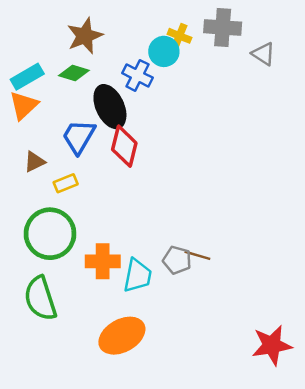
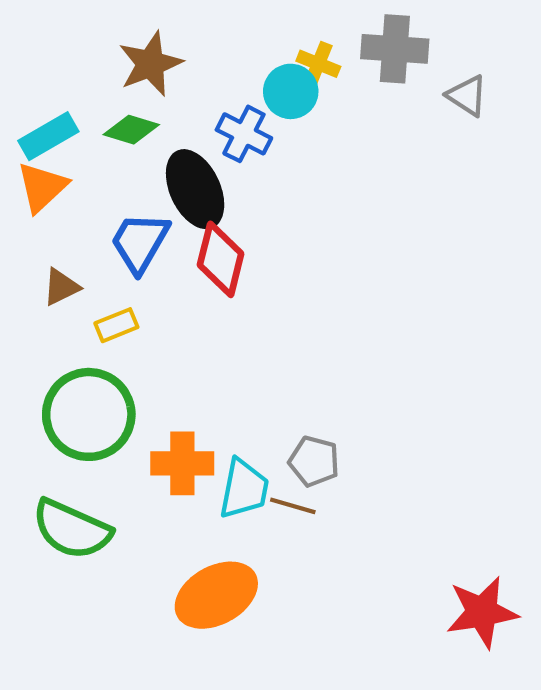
brown line: (197, 255) -> (293, 506), moved
green semicircle: (40, 298) -> (72, 529), turned -48

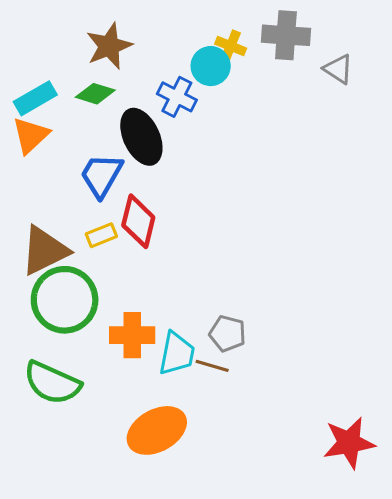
red diamond: (221, 259) -> (138, 221), moved
brown triangle: (61, 287) -> (45, 251), moved, size x1.8
yellow rectangle: (116, 325) -> (101, 235), moved

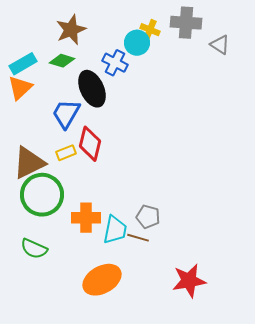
green semicircle: (52, 383) -> (34, 249), size x0.7
red star: (349, 443) -> (189, 281), moved

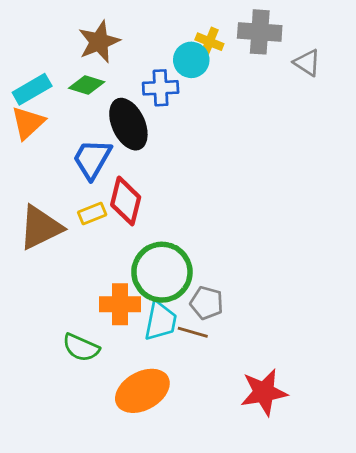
blue cross: (115, 63) -> (161, 88), turned -30
green circle: (42, 195) -> (162, 272), moved
green semicircle: (34, 249) -> (81, 348), moved

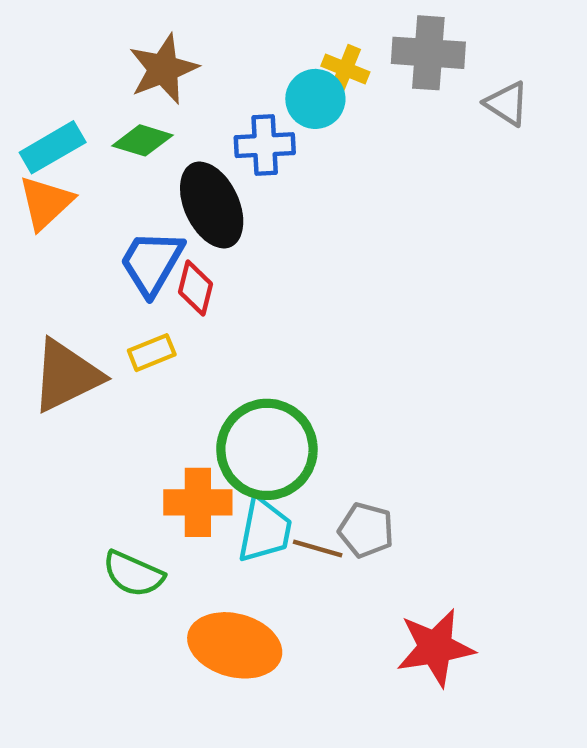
red diamond: (126, 201) -> (196, 288), moved, size x0.7
gray pentagon: (207, 303) -> (366, 530), moved
orange ellipse: (142, 391) -> (235, 645), turned 44

